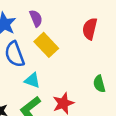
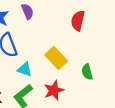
yellow rectangle: (46, 45) -> (56, 58), moved

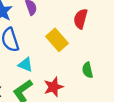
yellow rectangle: (56, 58) -> (57, 40), moved

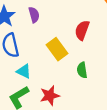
green semicircle: (87, 70) -> (82, 70), moved

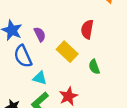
purple semicircle: (34, 15) -> (40, 34), moved

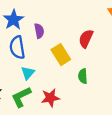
cyan triangle: (40, 78) -> (28, 73), turned 40

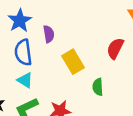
red semicircle: (86, 39) -> (115, 48), moved
cyan triangle: (28, 73) -> (25, 80), moved, turned -40

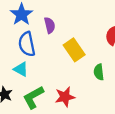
cyan triangle: (25, 80) -> (21, 69), moved

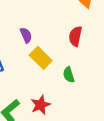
purple semicircle: (50, 25) -> (26, 35), moved

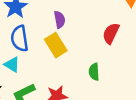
yellow rectangle: (41, 58) -> (56, 45), moved

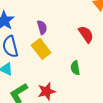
red semicircle: (111, 33) -> (86, 34), turned 126

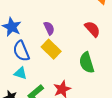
green semicircle: (75, 68) -> (87, 63), size x1.5

